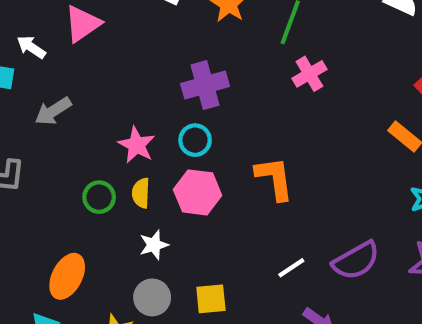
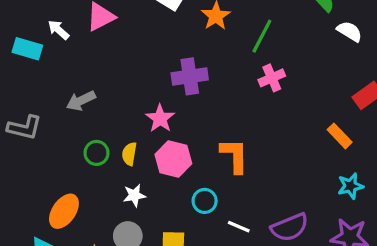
gray arrow: (53, 111) -> (81, 101), moved
cyan circle: (195, 140) -> (205, 201), moved
pink star: (137, 145) -> (160, 118), moved
white line: (291, 268) -> (239, 227), turned 50

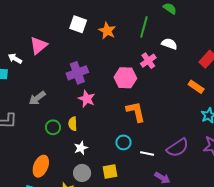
white semicircle: (349, 31) -> (169, 44), moved
green line: (262, 36) -> (144, 27), moved
purple cross: (190, 76) -> (77, 73), moved
pink hexagon: (173, 159) -> (125, 78), moved

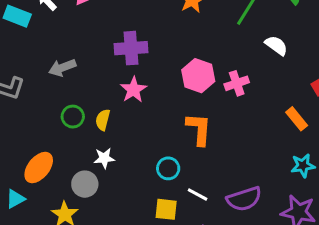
pink cross: (148, 61) -> (237, 83), moved
yellow square: (110, 171) -> (166, 209), moved
gray circle: (82, 173) -> (85, 184), moved

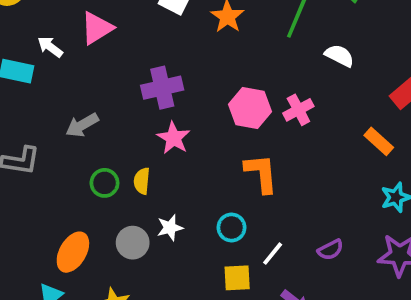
white star: (104, 158) -> (170, 228), moved
gray circle: (85, 184) -> (133, 243), moved
white line: (198, 194) -> (273, 254), turned -70
purple semicircle: (244, 199) -> (330, 250), size x0.6

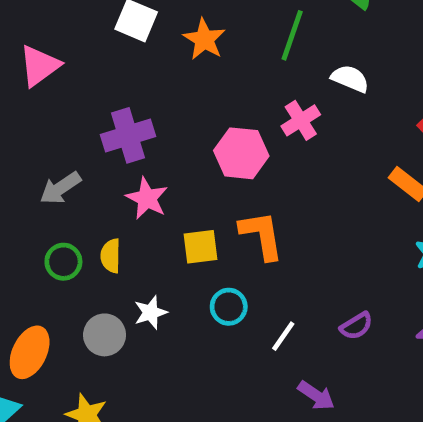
pink cross: (298, 110) -> (301, 120), moved
gray arrow: (82, 125) -> (60, 188), moved
yellow square: (237, 278) -> (200, 247), moved

